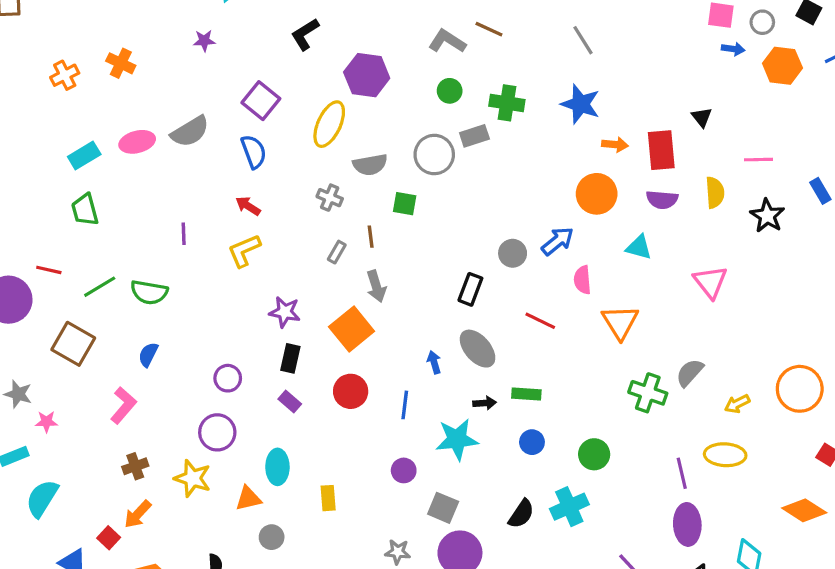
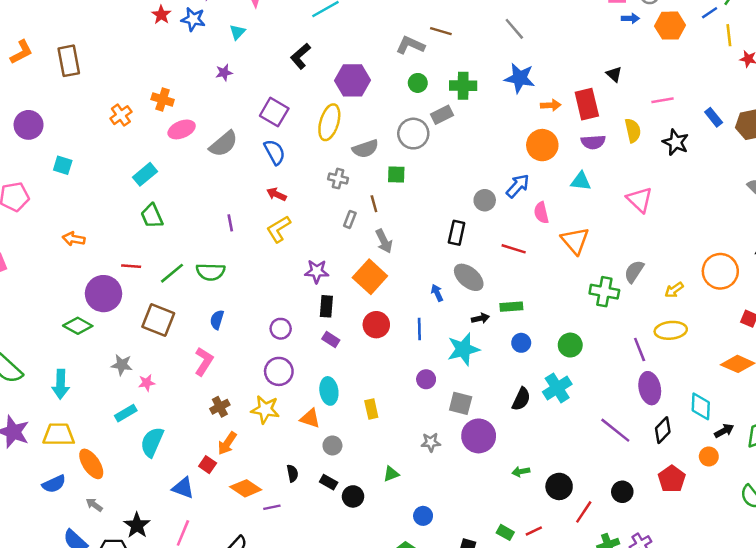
pink ellipse: (137, 142) -> (182, 129), moved
orange triangle: (248, 498) -> (310, 418), turned 40

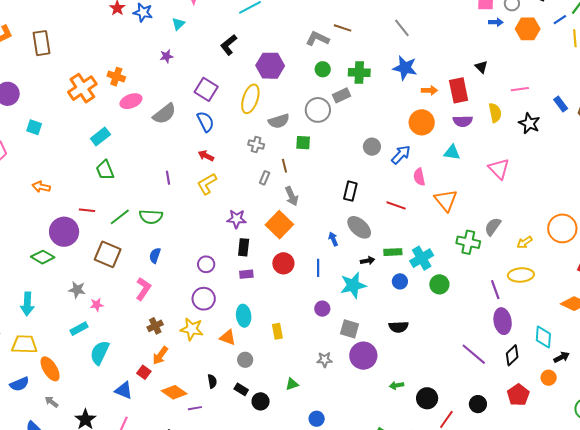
orange cross: (121, 115) -> (82, 88), size x1.6
gray circle: (485, 200) -> (372, 147), moved
purple rectangle: (331, 339) -> (246, 274), turned -40
cyan cross: (557, 388) -> (422, 258), moved
black semicircle: (521, 399) -> (399, 327), turned 60

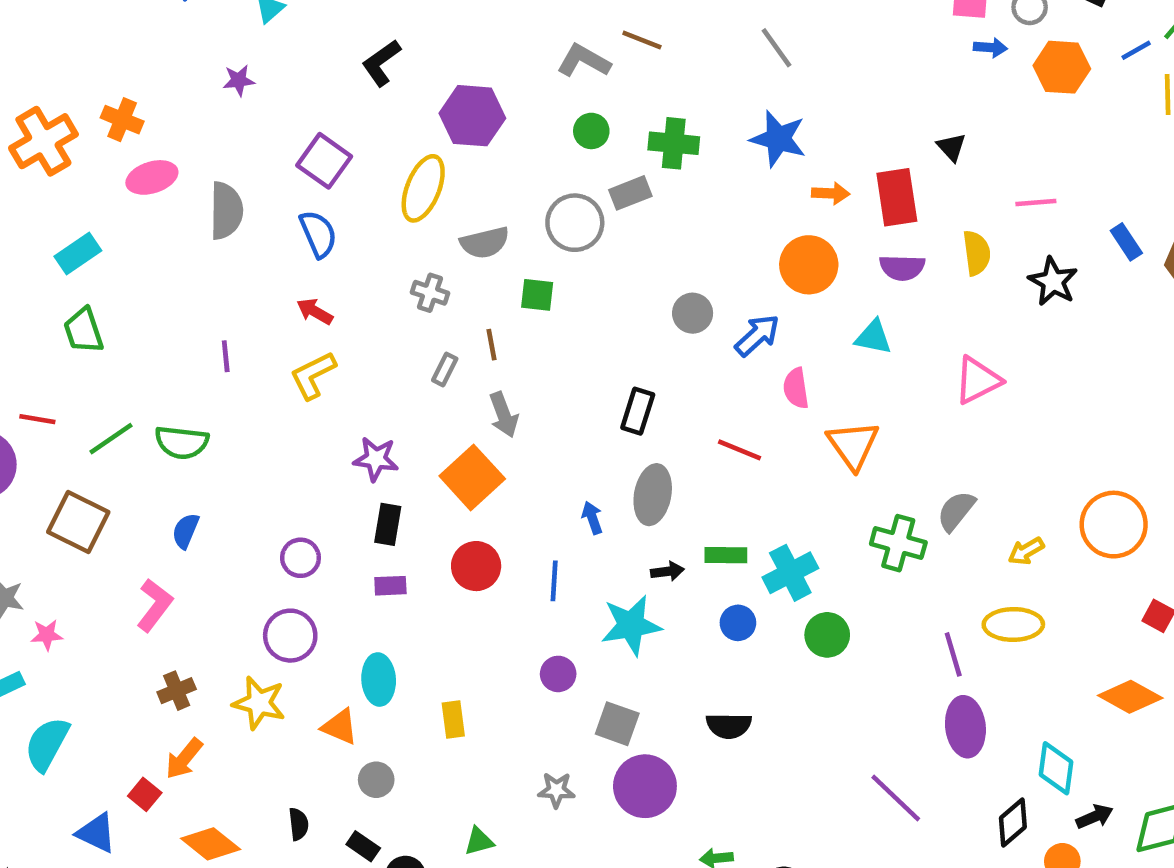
gray semicircle: (164, 114) -> (226, 211), turned -55
pink triangle: (499, 169) -> (978, 380), turned 45
gray ellipse: (359, 227) -> (653, 495), turned 55
black diamond: (512, 355) -> (1013, 822), moved

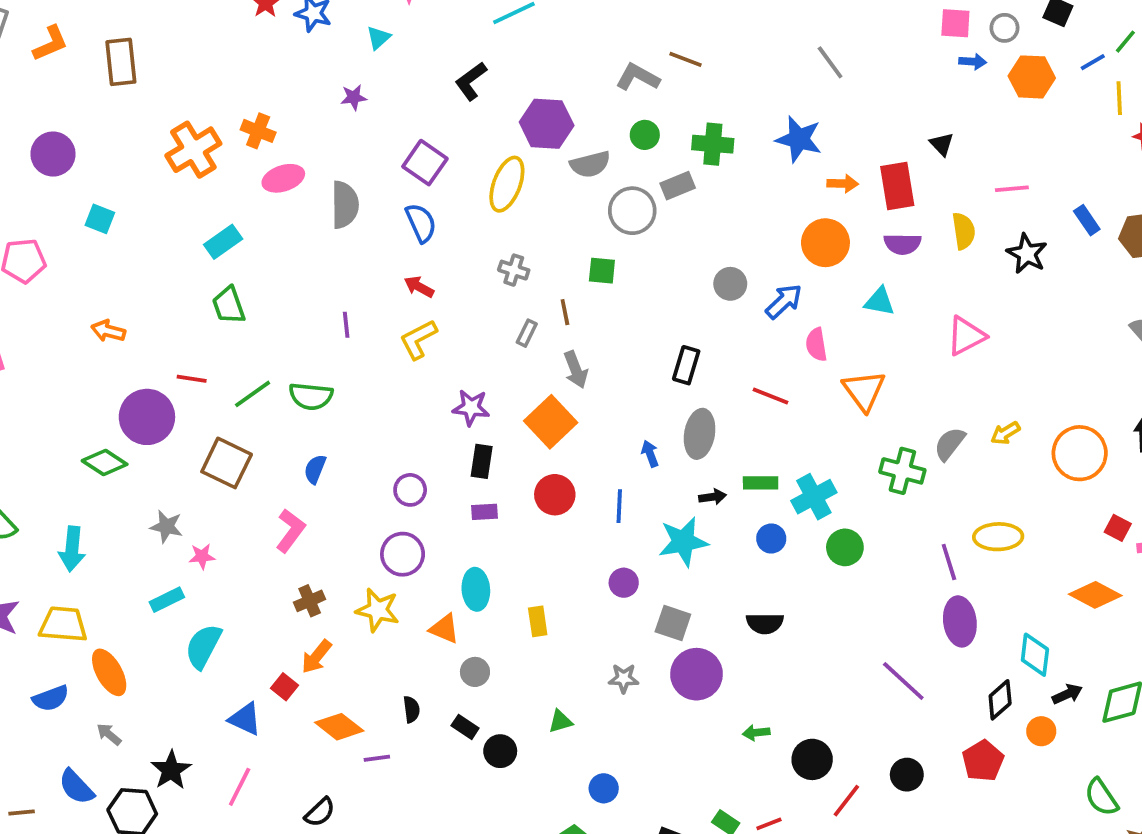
gray line: (777, 48) -> (830, 62), moved
gray semicircle: (485, 243) -> (590, 164), moved
yellow arrow: (1026, 551) -> (1005, 433), moved

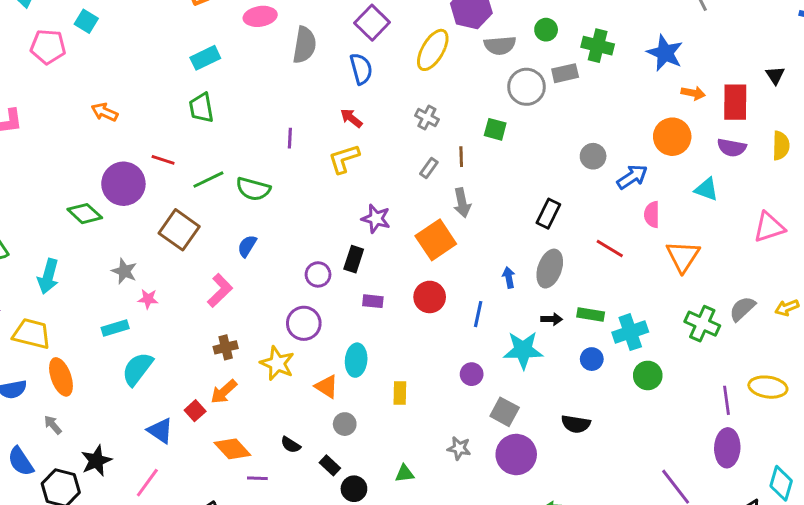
cyan square: (100, 219) -> (86, 21), moved
black rectangle: (482, 461) -> (354, 259), moved
black semicircle: (411, 709) -> (291, 445), turned 120

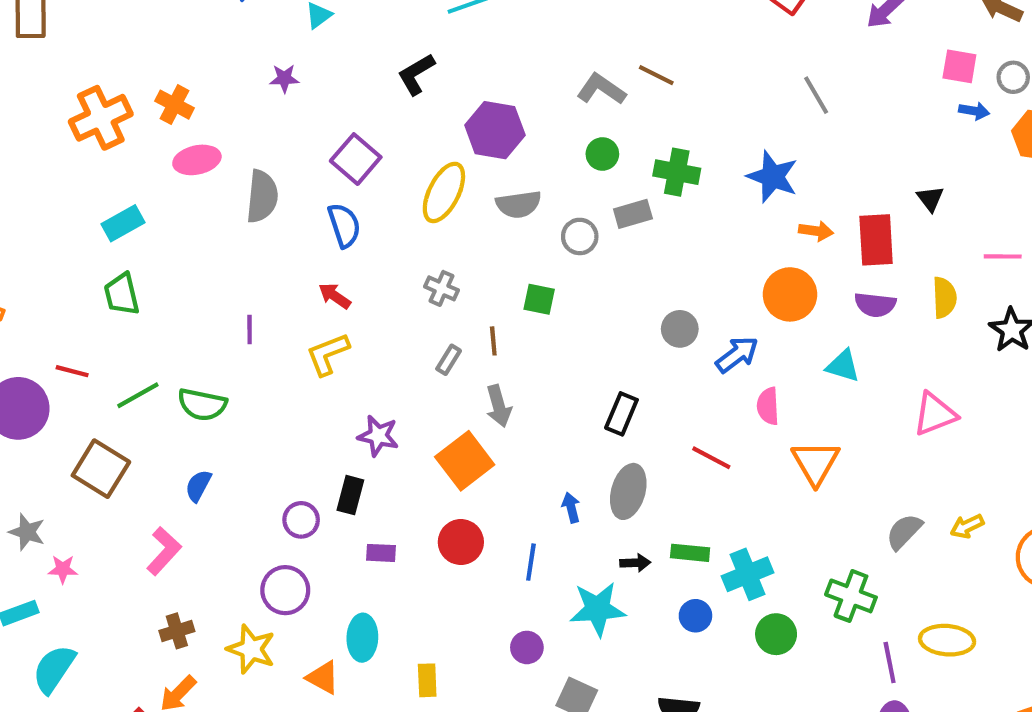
gray semicircle: (500, 45) -> (519, 204), moved
gray circle: (527, 87) -> (580, 236), size x0.7
green cross: (702, 324) -> (851, 596), moved

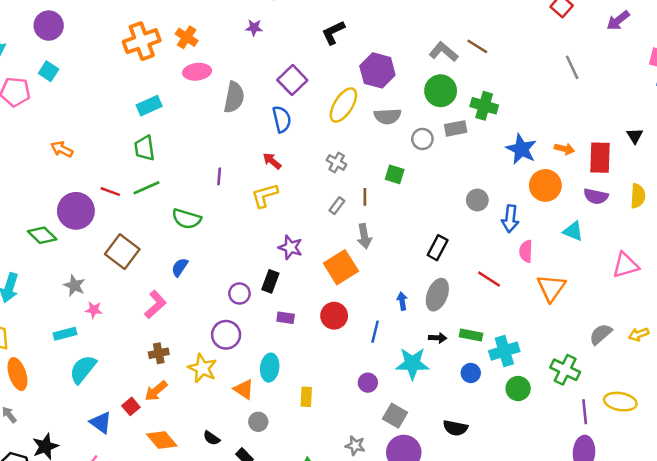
green circle: (602, 154) -> (441, 91), size x1.6
blue star: (773, 177) -> (521, 149), moved
blue arrow: (737, 355) -> (510, 219), turned 128
green line: (138, 395) -> (146, 188), moved

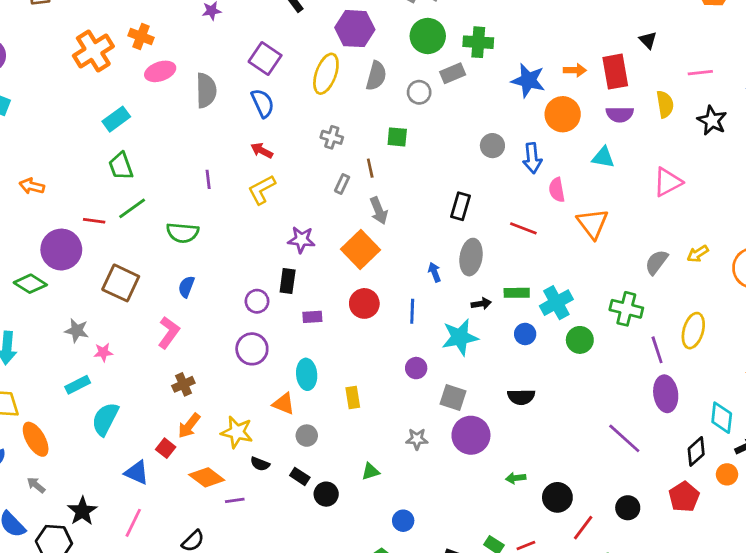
gray semicircle: (388, 116) -> (376, 76), turned -60
yellow star: (202, 368) -> (237, 432), moved
yellow ellipse: (620, 402) -> (693, 331), turned -72

